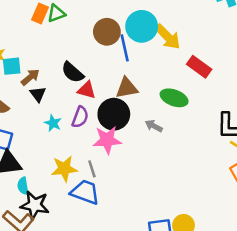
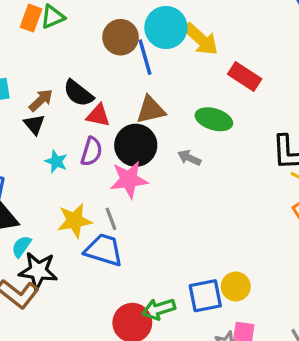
brown arrow: (30, 77) -> (41, 100), moved
cyan semicircle: (23, 186) -> (21, 246), turned 48

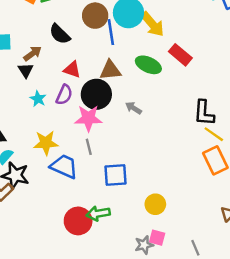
black semicircle: (78, 93) -> (60, 34), moved
green ellipse: (214, 119) -> (148, 65), moved
gray line: (111, 219) -> (89, 147), moved
blue square: (205, 296) -> (116, 175), moved

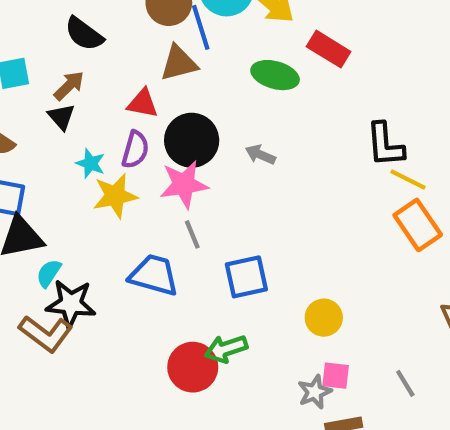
black semicircle: (60, 34) -> (84, 34), moved
brown triangle: (110, 70) -> (179, 63), moved
yellow star: (46, 143) -> (115, 196), moved

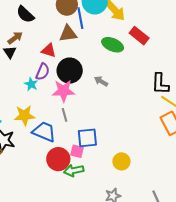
cyan star: (90, 163) -> (31, 84), moved
yellow star: (115, 196) -> (24, 115), moved
red circle: (193, 367) -> (58, 159), moved
pink square: (336, 376) -> (77, 151), moved

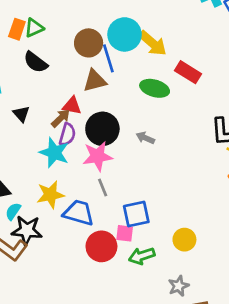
brown arrow: (15, 38) -> (61, 118), moved
cyan star: (31, 84) -> (54, 153), size x1.6
green arrow: (74, 170) -> (142, 256), moved

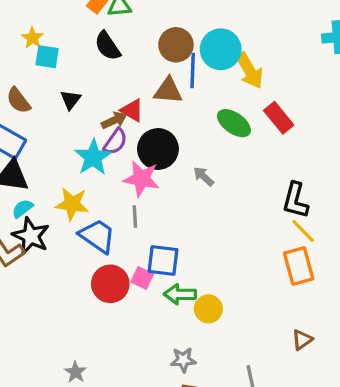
green arrow: (142, 256) -> (180, 294), moved

